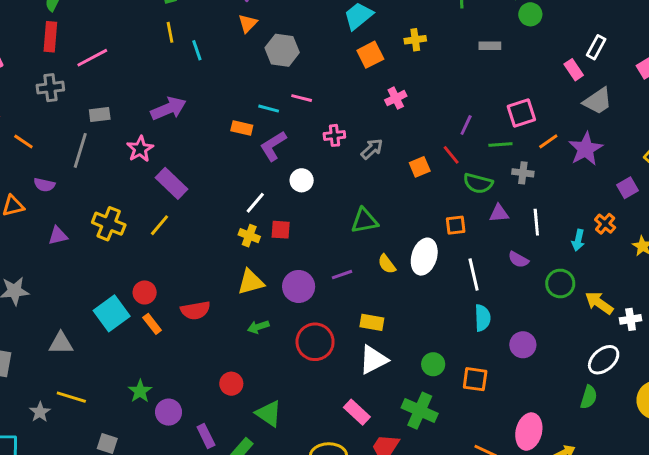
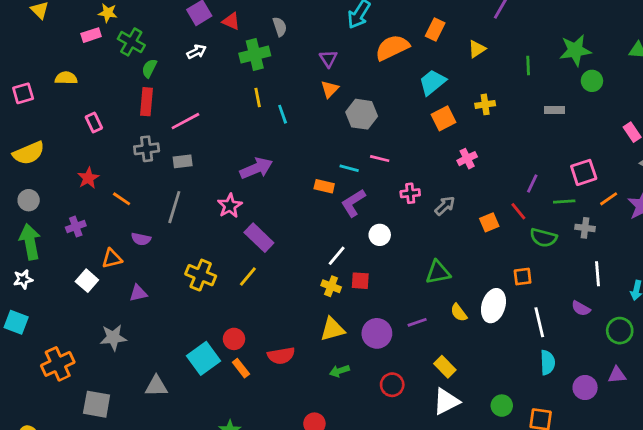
gray rectangle: (100, 115) -> (183, 161), moved
purple triangle: (499, 213) -> (617, 375), moved
purple triangle: (58, 236) -> (138, 293), moved
yellow rectangle: (372, 322) -> (445, 367), turned 35
red circle: (315, 342) -> (392, 385), size x0.7

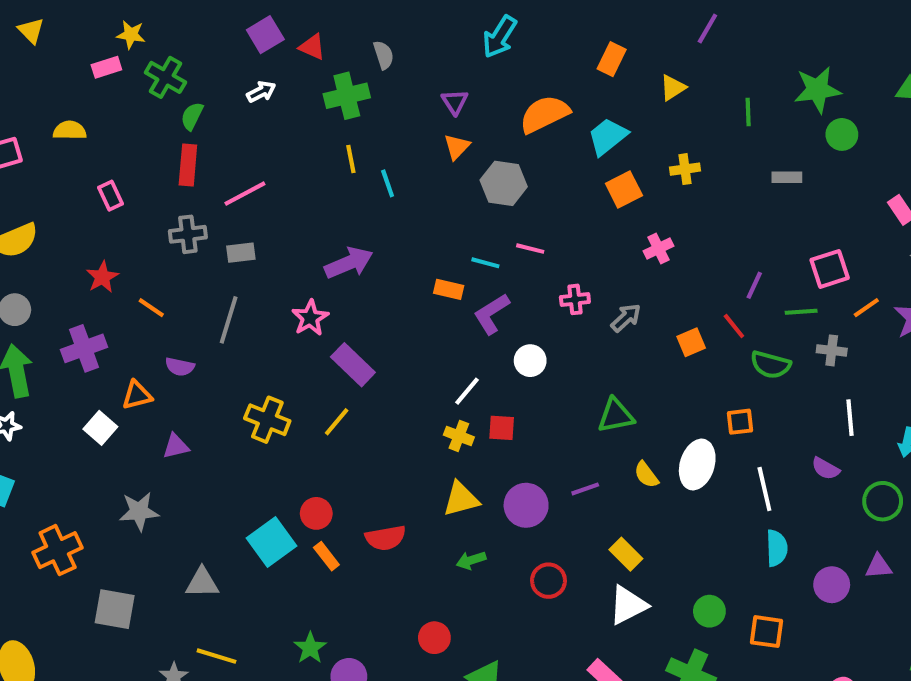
orange semicircle: (392, 48) -> (544, 114), moved
purple cross: (76, 227) -> (84, 348), size x1.5

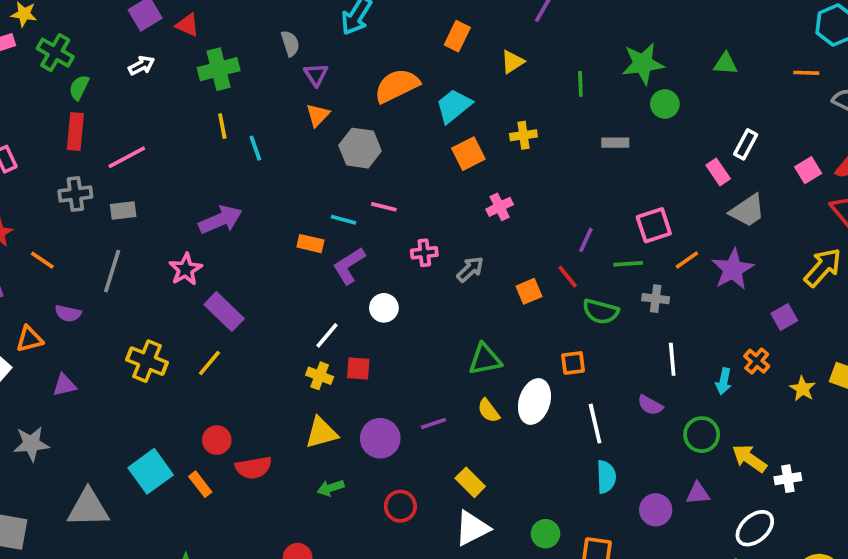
gray semicircle: (383, 55) -> (290, 43), moved
green triangle: (616, 416) -> (485, 359), moved
red circle: (316, 513) -> (217, 440), moved
gray triangle: (202, 583) -> (88, 508), size x1.4

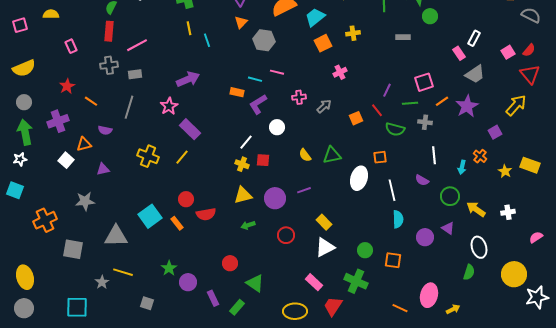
yellow semicircle: (489, 411) -> (305, 155), moved
white cross: (788, 479) -> (508, 212), moved
purple triangle: (698, 493) -> (448, 228), turned 40
white ellipse: (755, 528) -> (479, 247), turned -65

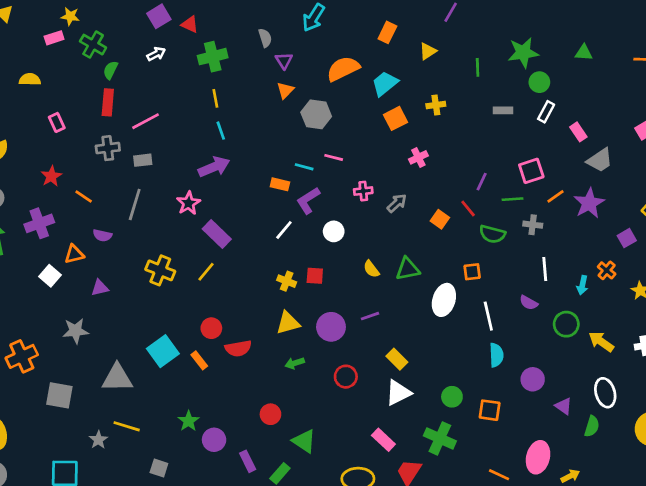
white rectangle: (474, 38) -> (546, 112), moved
cyan line: (207, 40) -> (221, 131), moved
orange square: (356, 118) -> (440, 219), turned -32
white line: (246, 142) -> (284, 230), moved
purple triangle: (448, 228) -> (564, 406), moved

